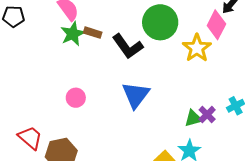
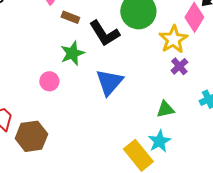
green star: (73, 34) -> (72, 53), moved
purple cross: (207, 115) -> (179, 66), moved

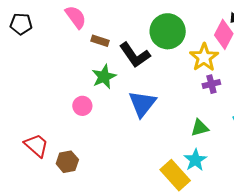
purple cross: (179, 66) -> (211, 84), turned 30
brown hexagon: (31, 136) -> (67, 162), size x0.7

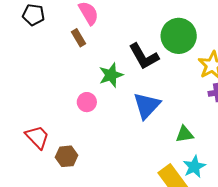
brown rectangle: (100, 41) -> (78, 38), moved, turned 36
green triangle: (200, 128) -> (185, 134), moved

